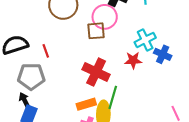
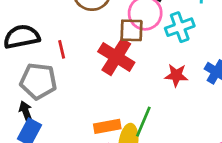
cyan cross: (145, 40) -> (180, 27), moved
red cross: (96, 72) -> (116, 57), moved

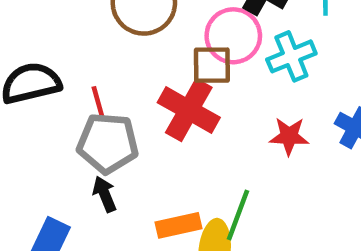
gray pentagon: (38, 81) -> (108, 143), moved
black arrow: (26, 112) -> (105, 194), moved

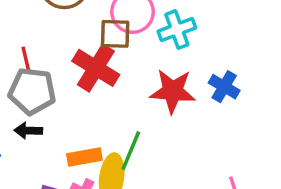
red star: (289, 136) -> (173, 91), size x1.5
black arrow: (105, 194) -> (28, 131), turned -68

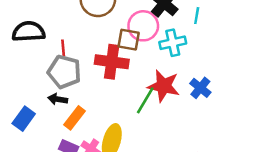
red cross: (96, 68) -> (112, 62), turned -32
green line: (131, 151) -> (145, 100), moved
orange rectangle: (84, 157) -> (75, 118), moved, turned -50

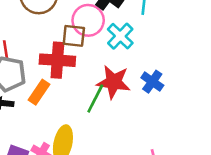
cyan cross: (173, 43) -> (120, 36), turned -30
orange rectangle: (75, 118) -> (39, 92), moved

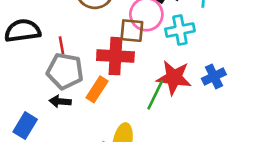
cyan cross: (120, 36) -> (180, 30), turned 36
blue cross: (152, 82) -> (214, 76), turned 30

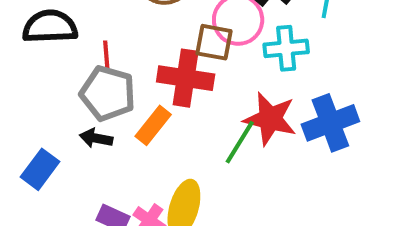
blue cross: (214, 76) -> (330, 123), size x1.5

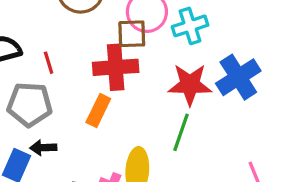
gray pentagon: (108, 93) -> (30, 104), moved
black arrow: (96, 138) -> (43, 148), moved
green line: (240, 142) -> (181, 132), moved

